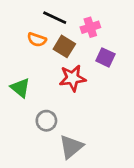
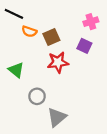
black line: (55, 18) -> (14, 14), moved
pink cross: (90, 27) -> (91, 22), moved
brown square: (64, 46) -> (51, 37), turned 35

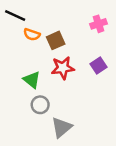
purple square: (84, 46) -> (98, 65), moved, turned 32
green triangle: (16, 70) -> (32, 80), moved

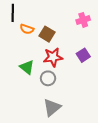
black line: (15, 15) -> (13, 13), turned 66
brown square: (56, 40) -> (47, 34), turned -35
gray circle: (40, 105) -> (48, 78), moved

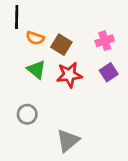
pink cross: (83, 20) -> (105, 41), moved
green triangle: (27, 67) -> (36, 70), moved
gray circle: (48, 78) -> (27, 114), moved

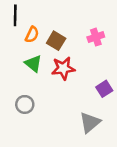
orange semicircle: (35, 38) -> (32, 35), turned -84
purple square: (109, 72) -> (104, 89), moved
gray triangle: (68, 141) -> (90, 123), moved

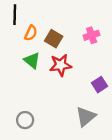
gray circle: (25, 104) -> (25, 120), moved

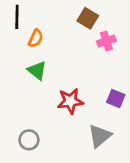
brown square: (54, 39) -> (88, 18), moved
red star: (61, 65) -> (70, 101), moved
purple square: (100, 85) -> (116, 98), turned -35

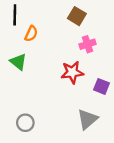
pink cross: (106, 41) -> (87, 44), moved
green triangle: (37, 70) -> (18, 62), moved
red star: (70, 101) -> (72, 72), moved

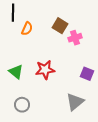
brown square: (77, 16) -> (60, 26), moved
green triangle: (18, 62) -> (16, 72), moved
red star: (72, 72) -> (45, 70), moved

